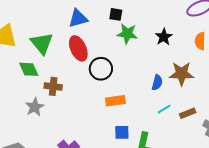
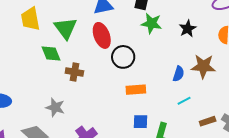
gray star: (35, 107) -> (55, 107), moved, turned -30
brown rectangle: (188, 113) -> (208, 121), moved

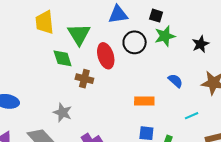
green star: (151, 23) -> (165, 36), turned -30
red ellipse: (102, 35) -> (106, 56), moved
black circle: (123, 57) -> (135, 42), moved
blue semicircle: (179, 74) -> (175, 81), moved, turned -70

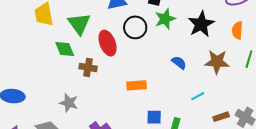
black star: (201, 44) -> (201, 24), size x1.5
orange rectangle: (144, 101) -> (136, 85), moved

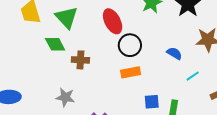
black circle: (135, 27) -> (130, 45), moved
red ellipse: (108, 43) -> (113, 21), moved
blue semicircle: (179, 63) -> (174, 53), moved

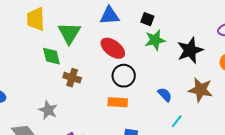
red ellipse: (113, 21) -> (113, 48), turned -40
cyan line: (193, 76) -> (177, 121), turned -32

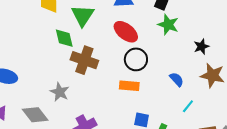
green star: (155, 40) -> (168, 25), turned 30
black star: (190, 50) -> (201, 47), moved, size x0.6
brown cross: (72, 78) -> (84, 60), size x1.5

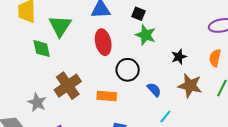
red ellipse: (126, 32) -> (103, 42), turned 40
black circle: (136, 59) -> (128, 70), moved
brown cross: (84, 60) -> (68, 86), moved, turned 36

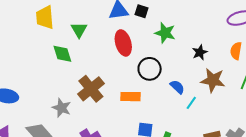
black square: (138, 14) -> (142, 11), moved
green triangle: (60, 26) -> (79, 30), size x0.7
cyan line: (165, 116) -> (191, 103), moved

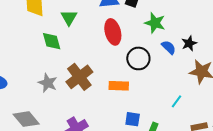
blue semicircle: (177, 87) -> (169, 47), moved
cyan line: (191, 103) -> (176, 101), moved
gray star: (62, 108) -> (48, 83), moved

